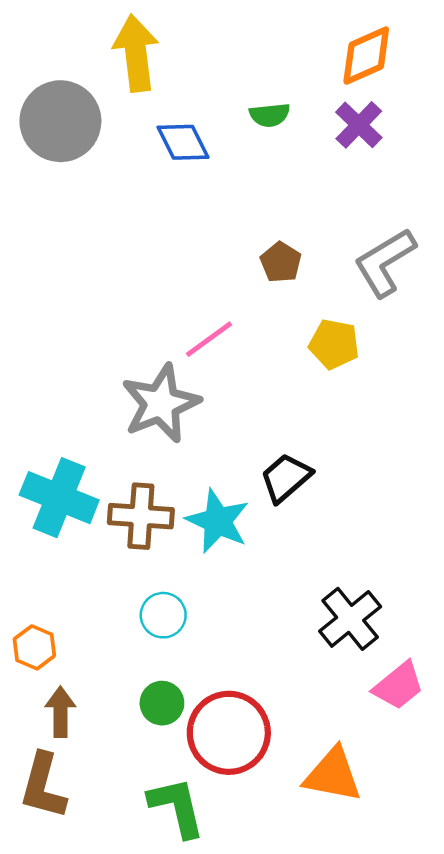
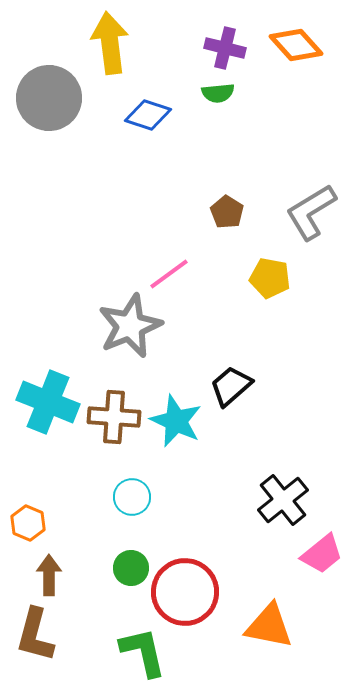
orange diamond: (366, 56) -> (296, 45), turned 72
purple cross: (359, 125) -> (225, 48), moved, turned -30
blue diamond: (183, 142) -> (148, 115), turned -45

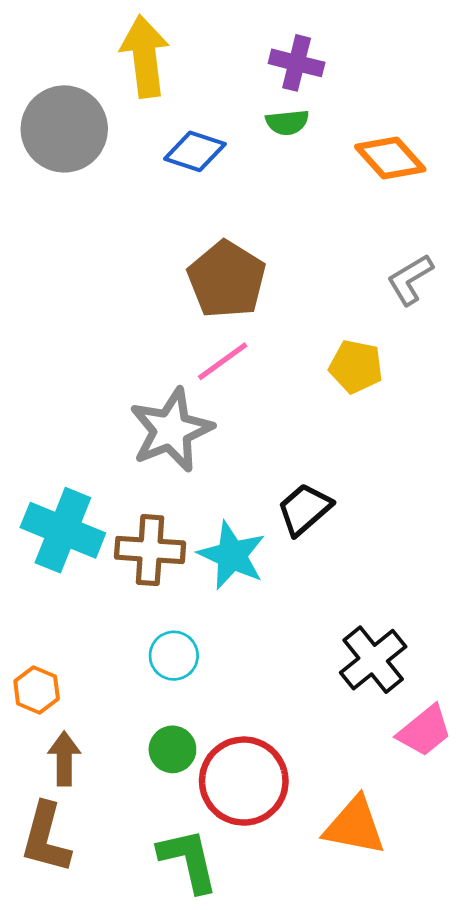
orange diamond: (296, 45) -> (390, 158), moved
brown pentagon: (227, 212) -> (227, 279), moved, size x1.8
gray L-shape: (311, 212) -> (410, 279), size x0.7

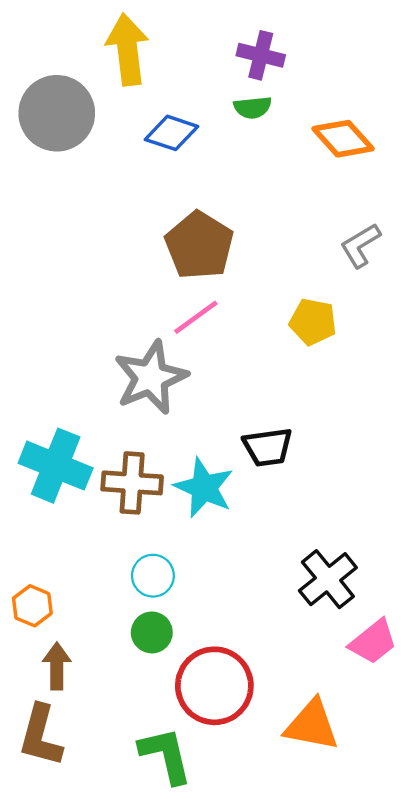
black trapezoid: (304, 509) -> (268, 447), turned -147
green circle: (172, 749) -> (152, 632), moved

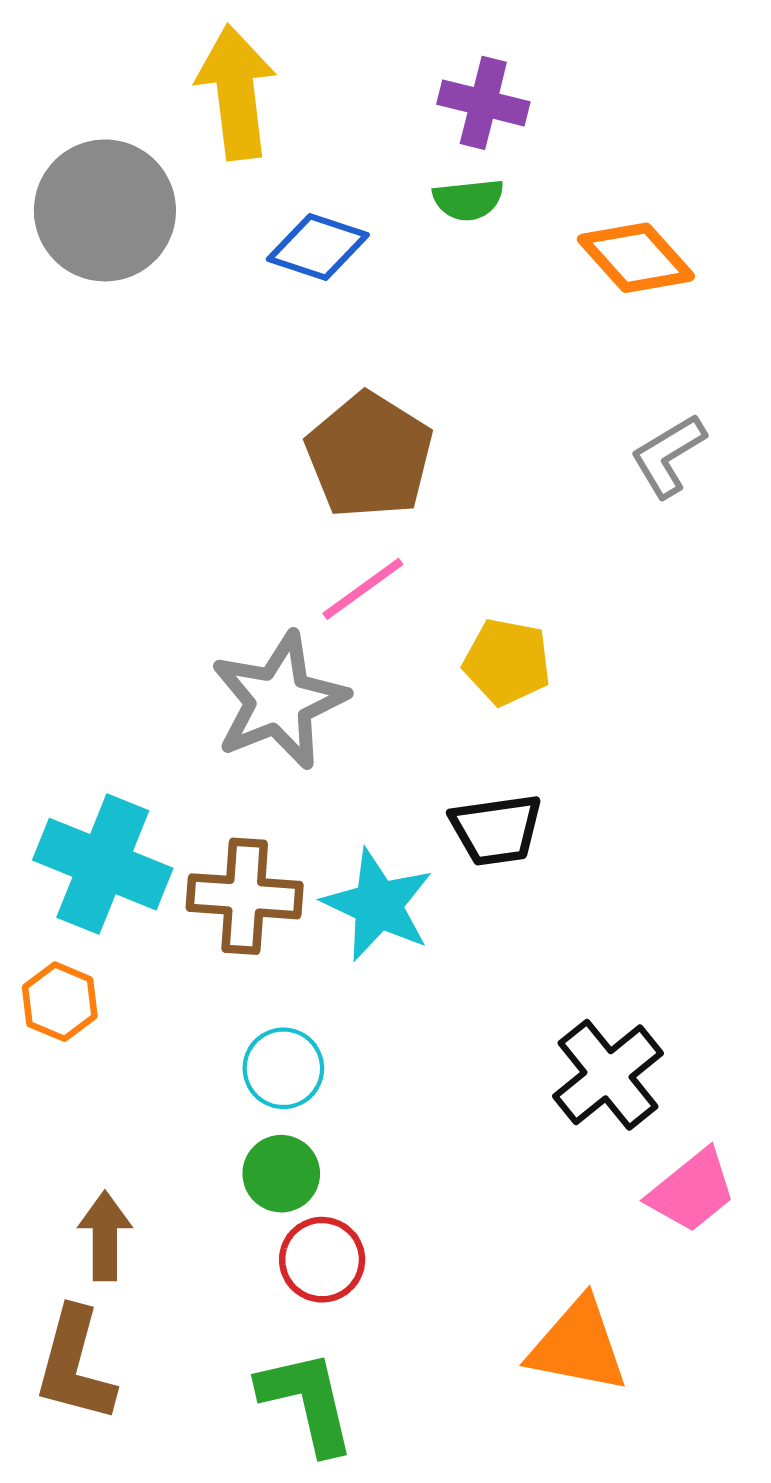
yellow pentagon: (313, 322) -> (507, 662), moved
orange hexagon: (32, 606) -> (60, 1002), moved
red circle: (214, 686) -> (322, 1260), moved, size x0.6

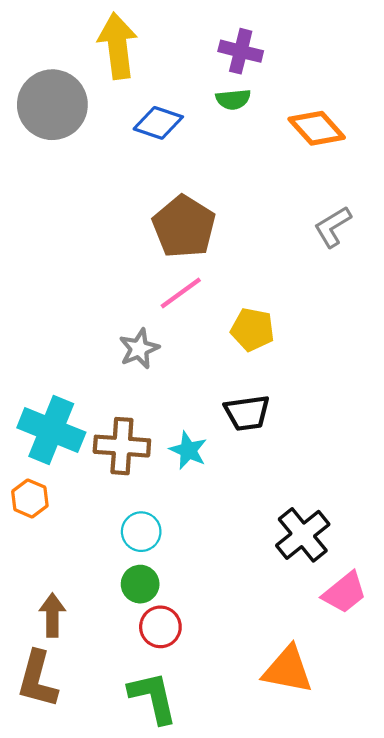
gray star: (279, 701) -> (139, 349), size x0.6
cyan star: (378, 905) -> (188, 450), size x0.7

